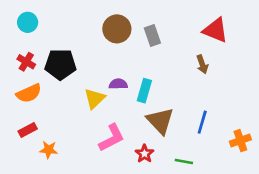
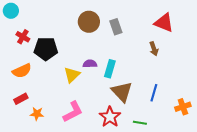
cyan circle: (28, 22) -> (11, 11), moved
red cross: (26, 62) -> (23, 37), moved
pink L-shape: (112, 138) -> (73, 112), moved
red star: (144, 154) -> (110, 117), size x1.5

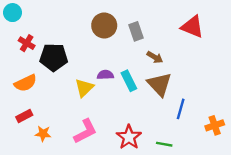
brown arrow: (154, 49) -> (155, 57), moved, turned -40
cyan rectangle: (110, 69) -> (129, 81), turned -42
brown triangle: (122, 92) -> (159, 84), moved

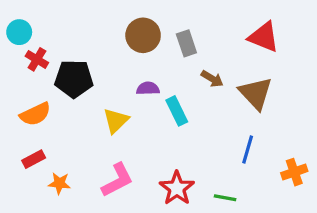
cyan circle: (13, 13) -> (19, 32), moved
purple semicircle: (105, 75) -> (148, 88), moved
brown triangle: (159, 84) -> (256, 93), moved

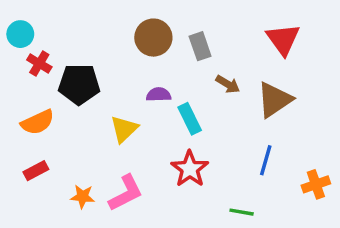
red triangle: (264, 37) -> (283, 39), turned 32
brown triangle: (256, 93) -> (274, 100), turned 39
orange star: (59, 183) -> (83, 197), moved
red star: (177, 188) -> (190, 169), moved

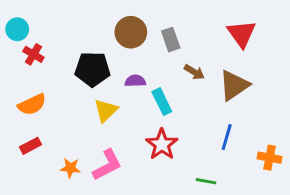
black pentagon: (79, 84) -> (92, 69), moved
orange cross: (316, 184) -> (270, 158), turned 30

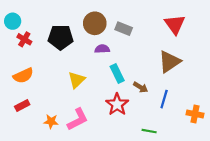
gray rectangle: (171, 40) -> (124, 29), turned -49
black pentagon: (92, 69) -> (61, 37), moved
brown arrow: (194, 72) -> (141, 87), moved
purple semicircle: (135, 81) -> (102, 49), moved

